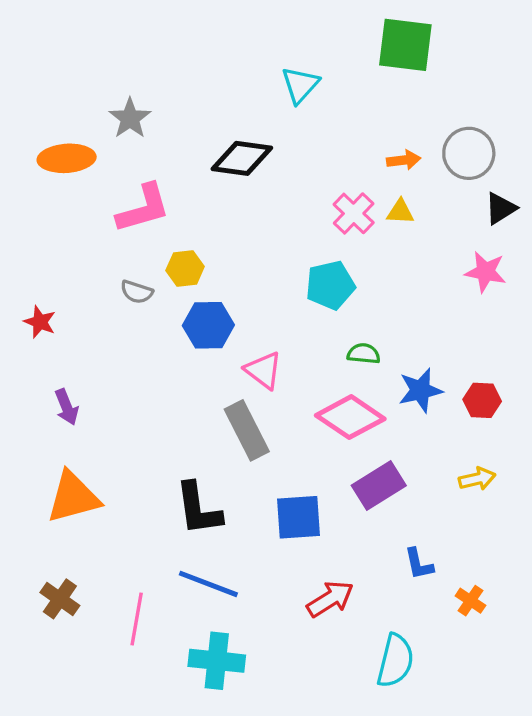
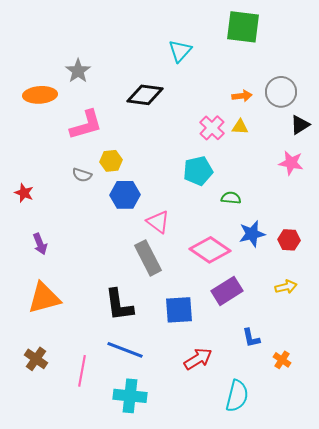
green semicircle: (364, 354) -> (231, 198), moved

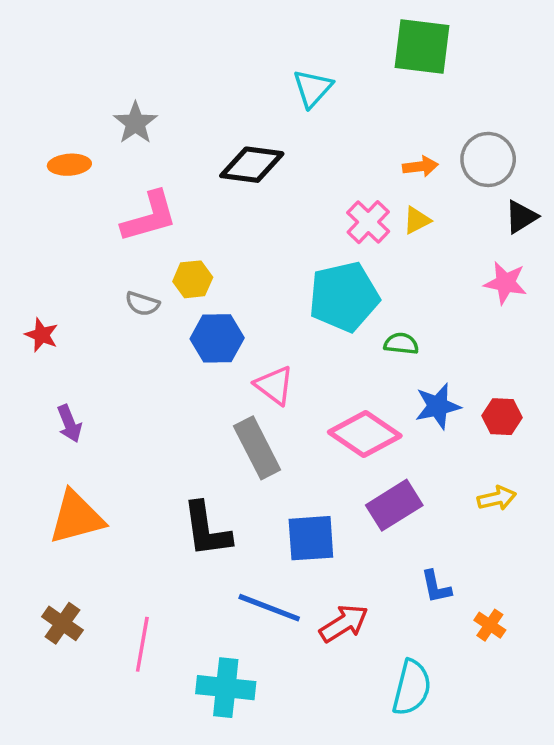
orange ellipse: (40, 95) -> (69, 165), size x0.7
yellow triangle: (240, 127) -> (417, 220), turned -30
cyan pentagon: (198, 171) -> (344, 297), size x1.4
blue line: (125, 350) -> (269, 608), moved

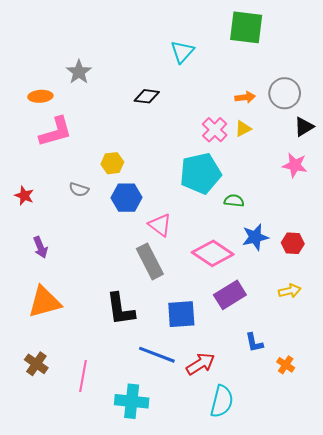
black diamond: (252, 165) -> (147, 96), size x0.7
pink L-shape: (149, 217) -> (56, 132), moved
gray semicircle: (142, 304) -> (79, 190), moved
cyan semicircle: (412, 688) -> (222, 401), moved

